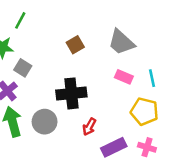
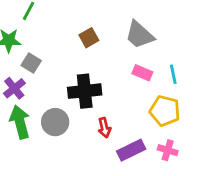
red arrow: (89, 127) -> (104, 128), turned -42

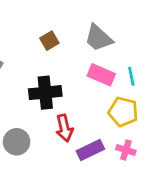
pink rectangle: (142, 73) -> (101, 75), size x1.4
gray circle: (55, 122) -> (17, 142), moved
red arrow: (104, 128) -> (64, 128), size x1.4

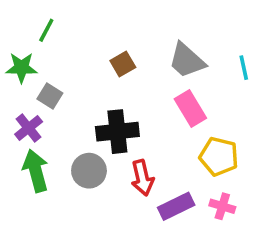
pink rectangle: (101, 75) -> (190, 108), turned 36
cyan line: (131, 76) -> (244, 68), moved
gray circle: (17, 142) -> (89, 171), moved

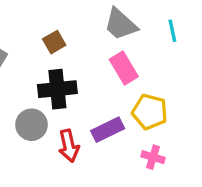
brown square: (123, 64) -> (54, 42), moved
red arrow: (142, 178) -> (69, 146), moved
purple rectangle: (176, 206) -> (108, 130), moved

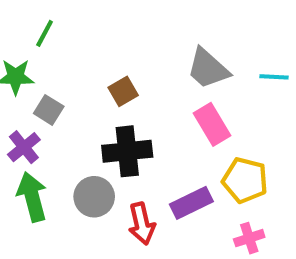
cyan line: (172, 31) -> (274, 77), turned -75
pink cross: (153, 157) -> (249, 238), turned -35

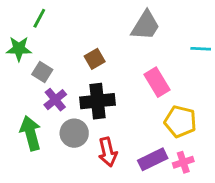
gray trapezoid: (208, 69) -> (145, 25), moved, turned -100
purple cross: (24, 147) -> (55, 100), moved
purple rectangle: (191, 203) -> (153, 159), moved

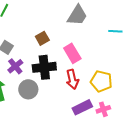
pink rectangle: (157, 82) -> (72, 53), moved
red arrow: (108, 152) -> (72, 79), moved

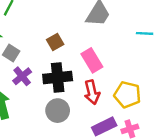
gray circle: (28, 89) -> (58, 111), moved

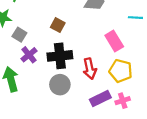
brown square: (55, 42) -> (58, 25), turned -32
pink rectangle: (92, 60) -> (114, 41), moved

